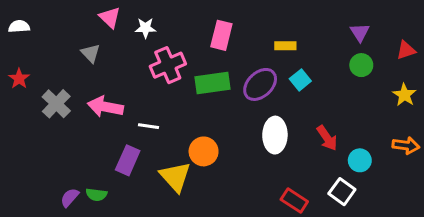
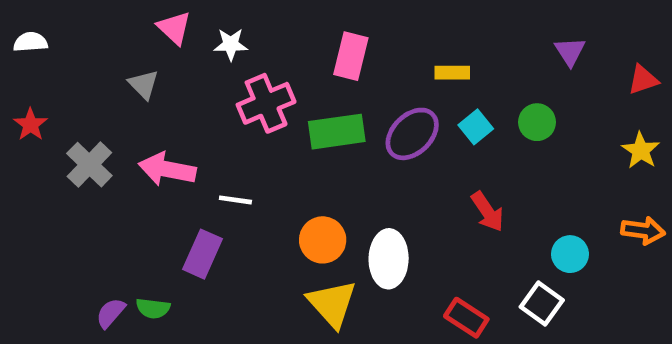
green circle: (361, 65) -> (537, 122), moved
white ellipse: (275, 135) -> (389, 259), moved
red arrow: (327, 138) -> (488, 212), moved
yellow triangle: (175, 177) -> (332, 304), moved

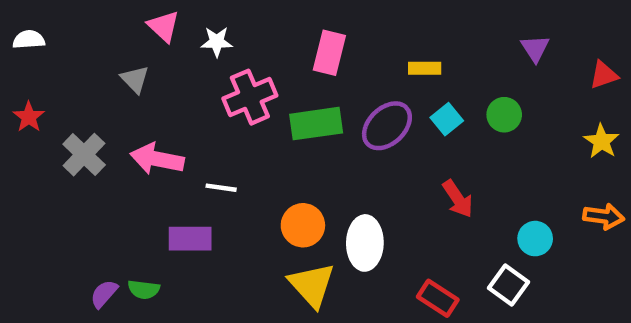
purple rectangle: (202, 254) -> (190, 239), turned 66

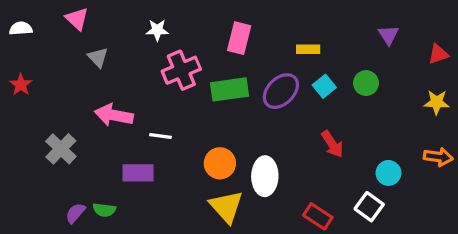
pink triangle: (164, 26) -> (77, 19), moved
yellow star: (601, 141) -> (437, 102), turned -30
gray cross: (84, 155) -> (61, 149), moved

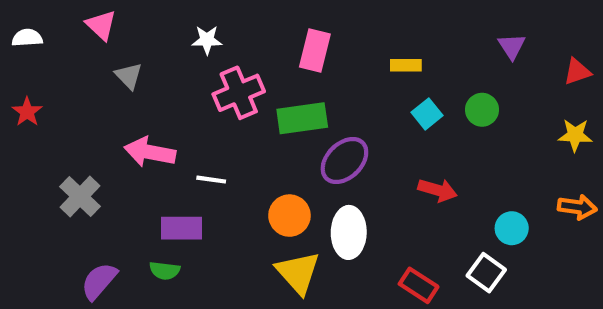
purple ellipse: (281, 91) -> (344, 161), moved
red arrow: (332, 144) -> (438, 190), turned -40
green semicircle: (104, 210) -> (165, 271), moved
purple semicircle: (75, 213) -> (99, 281), size x1.4

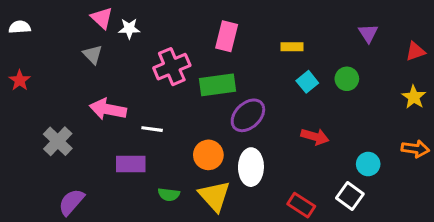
pink triangle: (101, 25) -> (102, 18), moved
white star: (207, 40) -> (129, 29), moved
yellow star: (575, 135) -> (414, 97), turned 30
green semicircle: (165, 271) -> (169, 194), moved

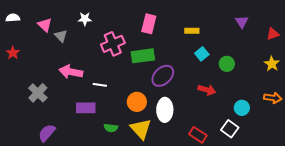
pink triangle: (102, 18) -> (45, 25), moved
green circle: (347, 79) -> (227, 64), moved

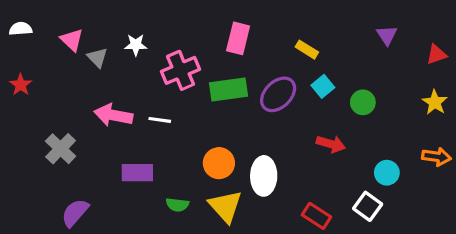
white star: (85, 19) -> (136, 45), moved
yellow rectangle: (192, 31) -> (307, 50), turned 32
purple ellipse: (163, 76) -> (278, 94), moved
white line: (100, 85) -> (160, 120), moved

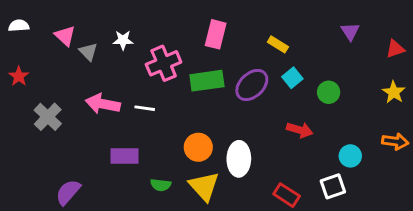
gray cross: (61, 149) -> (48, 117), moved
white square: (368, 206) -> (333, 186), turned 35

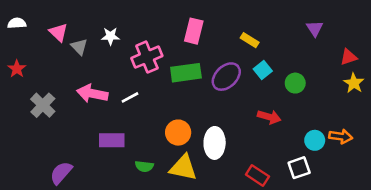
red triangle: (395, 49) -> (349, 57), moved
white line: (145, 108) -> (130, 97), turned -36
orange arrow: (395, 141) -> (341, 136), moved
yellow triangle: (204, 186) -> (183, 168), turned -36

